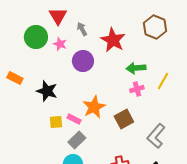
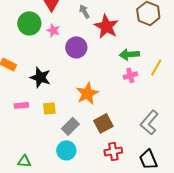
gray arrow: (82, 29) -> (84, 11), moved
pink rectangle: (74, 119) -> (21, 105), moved, turned -32
brown square: (124, 119) -> (103, 123), moved

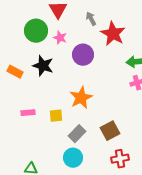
black star: (40, 77) -> (43, 66), moved
orange star: (87, 93) -> (81, 98), moved

